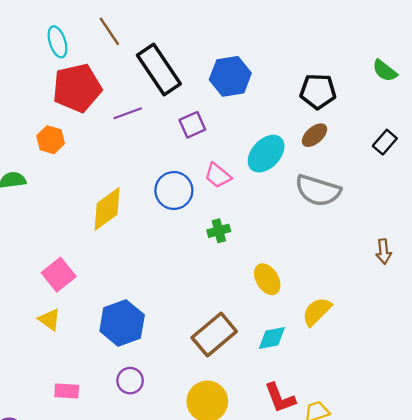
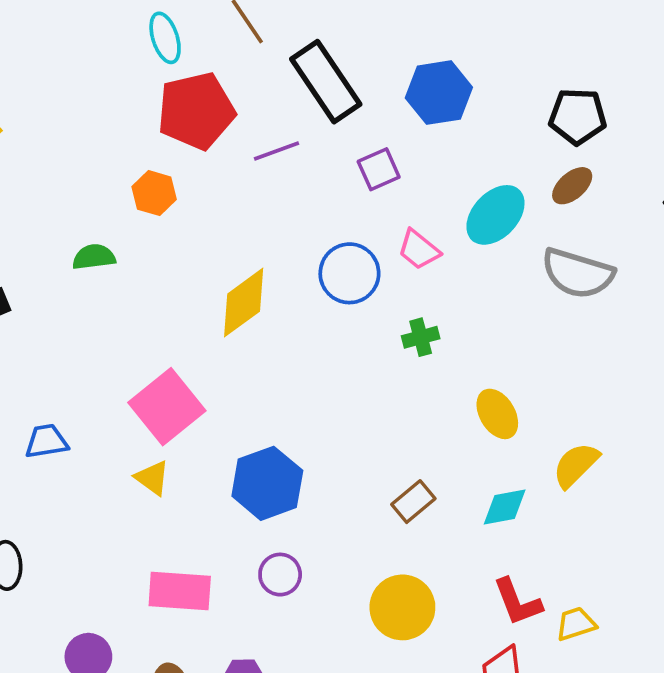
pink square: (59, 275) -> (167, 407), size x1.4
brown rectangle: (214, 335) -> (413, 502), size x0.6
pink rectangle: (67, 391) -> (180, 591), size x1.6

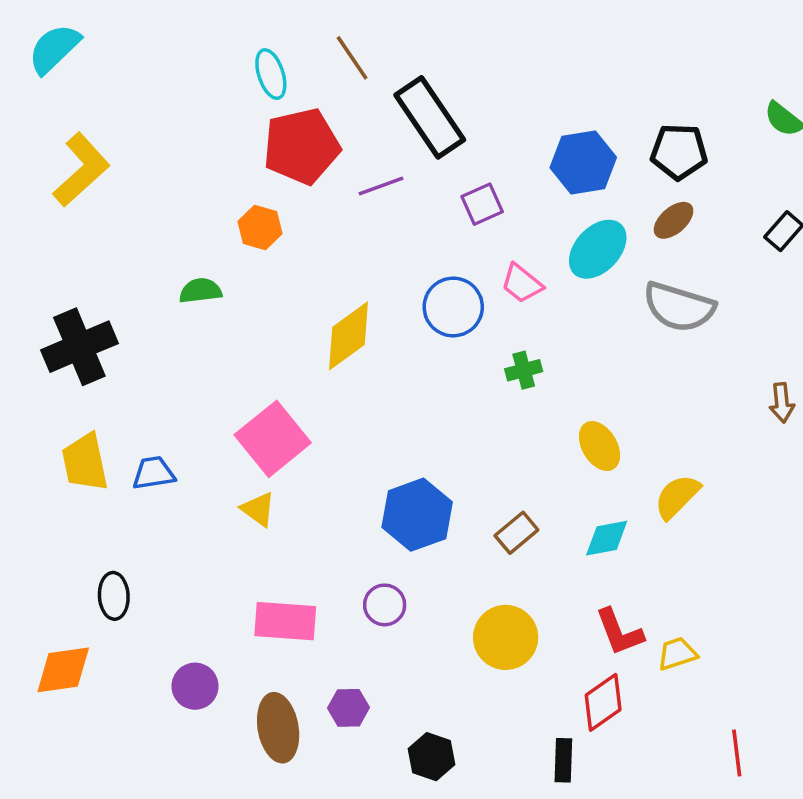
blue hexagon: (439, 93) -> (583, 163), moved
blue hexagon: (267, 483) -> (417, 515), moved

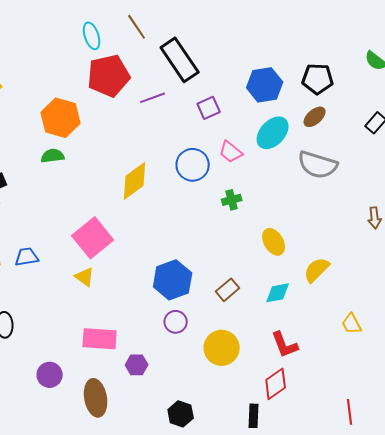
orange hexagon: (260, 228) -> (61, 118), moved, size x1.6
purple circle: (385, 605) -> (176, 322), moved
yellow trapezoid: (677, 654) -> (352, 324), moved, turned -100
purple hexagon: (349, 708) -> (137, 365), moved

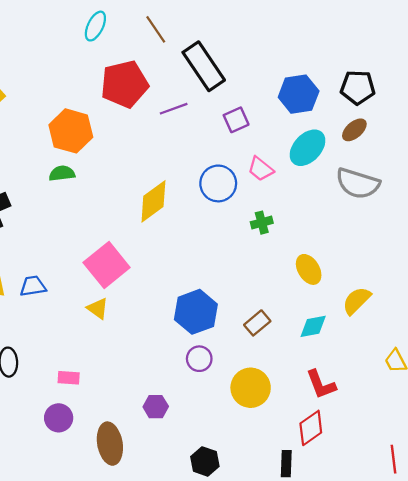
cyan ellipse: (92, 36) -> (95, 26), moved, turned 44
pink rectangle: (100, 339) -> (69, 378), moved, size x0.6

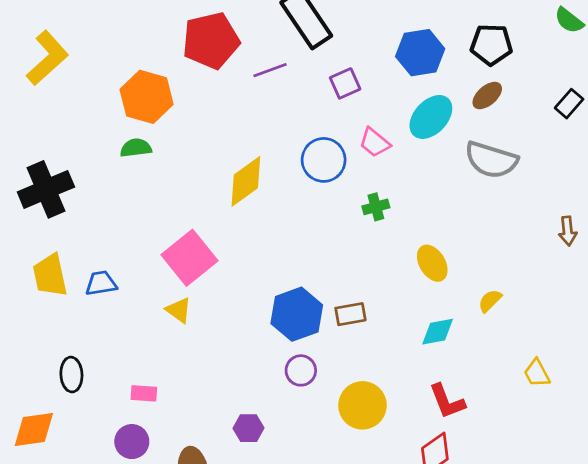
yellow semicircle: (357, 301) -> (490, 301), size x0.7
brown rectangle: (257, 323) -> (350, 314), moved, turned 30

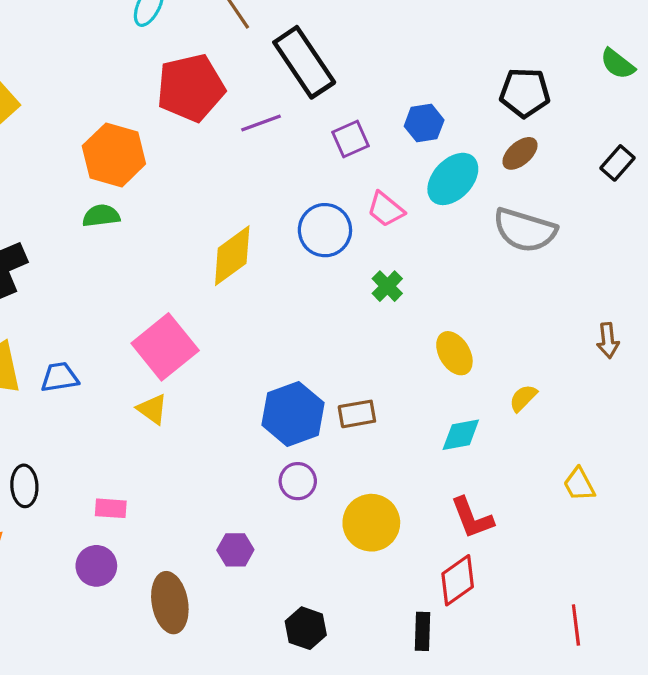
blue hexagon: (420, 53) -> (424, 123), moved, size x0.7
green cross: (376, 207) -> (387, 286), turned -30
brown arrow: (568, 231) -> (608, 340), moved

